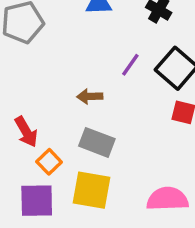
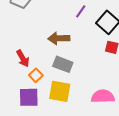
purple line: (130, 65) -> (81, 11), moved
brown arrow: (90, 96) -> (59, 38), size x1.5

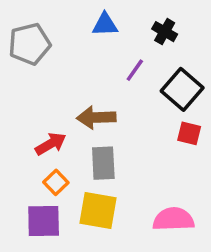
red arrow: (23, 58) -> (51, 144), moved, turned -90
gray rectangle: (63, 64) -> (103, 163), turned 66

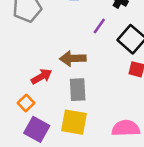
orange square: (56, 182) -> (26, 103), moved
purple square: (44, 221) -> (37, 129), turned 30

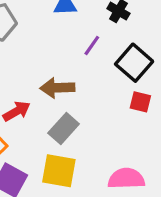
gray rectangle: (78, 90) -> (64, 129), turned 45

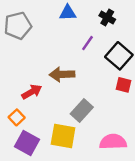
gray rectangle: (64, 129) -> (82, 110), moved

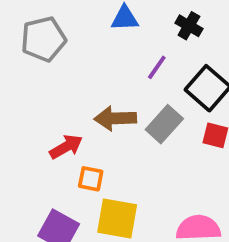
gray rectangle: (82, 110) -> (164, 124), moved
orange square: (17, 117) -> (91, 179), moved, turned -35

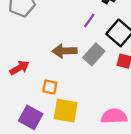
red arrow: (66, 147) -> (19, 68), moved

